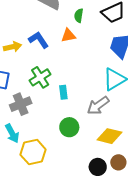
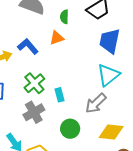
gray cross: (21, 104) -> (34, 112), moved

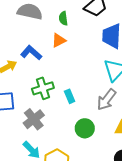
green cross: (34, 83) -> (43, 88), turned 30
gray cross: (34, 112) -> (34, 119), moved

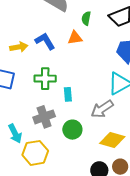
gray cross: (34, 119) -> (44, 117), moved

